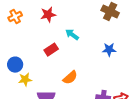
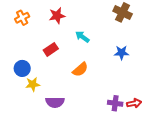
red rectangle: (51, 50) -> (51, 49), moved
orange semicircle: (70, 78) -> (80, 69), moved

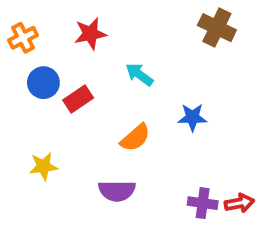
blue star: (121, 53) -> (192, 117), moved
blue circle: (22, 68) -> (43, 83), moved
purple semicircle: (55, 102) -> (117, 191), moved

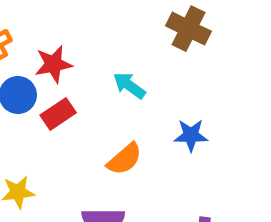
brown cross: (217, 28) -> (189, 29), moved
red star: (90, 34) -> (53, 64), moved

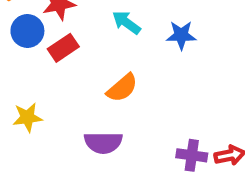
blue star: (191, 135) -> (181, 35), moved

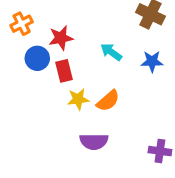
red rectangle: (63, 48) -> (64, 71), turned -70
yellow star: (27, 117) -> (78, 99), moved

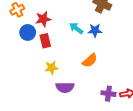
blue star: (152, 61) -> (95, 30), moved
yellow star: (78, 99) -> (51, 68), moved
orange semicircle: (108, 101) -> (90, 60), moved

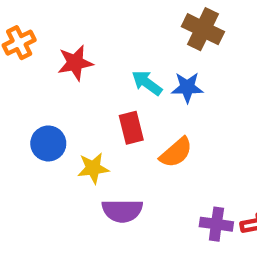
blue circle: (28, 32) -> (48, 143), moved
red rectangle: (45, 41) -> (131, 128), moved

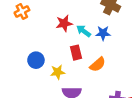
red star: (75, 63) -> (64, 23), moved

